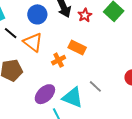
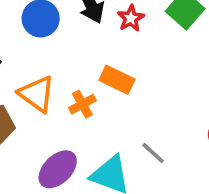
orange triangle: (33, 42) -> (37, 94), moved

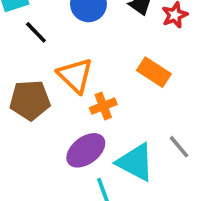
orange cross: (82, 104) -> (103, 106), moved

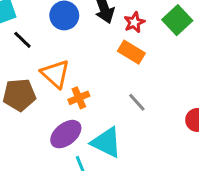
orange rectangle: (154, 72) -> (131, 52), moved
gray line: (179, 147) -> (137, 102), moved

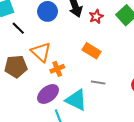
orange rectangle: (131, 52) -> (92, 51), moved
gray line: (137, 102) -> (98, 83), moved, turned -40

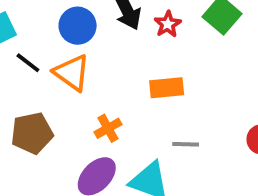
orange rectangle: (92, 51) -> (167, 88), turned -30
orange triangle: (41, 52) -> (72, 73), moved

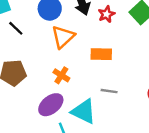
orange triangle: (72, 73) -> (63, 37), moved, turned 35
orange cross: (108, 128) -> (61, 75), turned -35

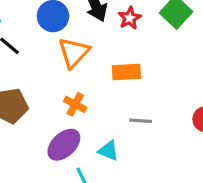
cyan triangle: (84, 112) -> (108, 151), size x0.6

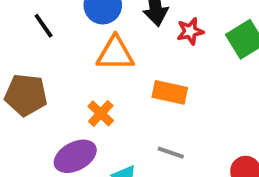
orange triangle: (74, 53) -> (115, 53), turned 32

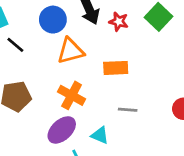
red star: (190, 31) -> (119, 22), turned -30
orange cross: (101, 113) -> (72, 95), size x1.4

